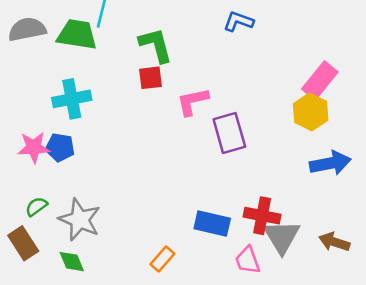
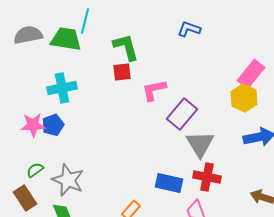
purple rectangle: (229, 133) -> (182, 114), turned 56
blue pentagon: (60, 147) -> (53, 125), turned -30
gray triangle: (282, 237) -> (200, 144), moved

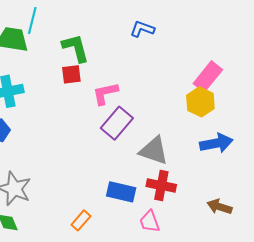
purple rectangle: (182, 114) -> (117, 123), moved
gray triangle: (200, 144) -> (154, 151), turned -40

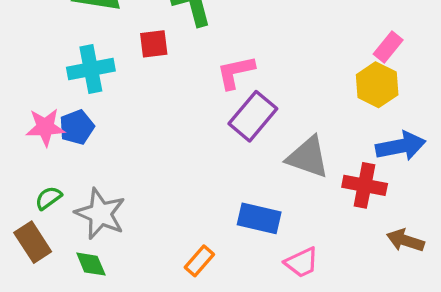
red square: (71, 74) -> (154, 44), moved
pink rectangle: (208, 77) -> (388, 47), size x0.7
red cross: (161, 185) -> (365, 185), moved
pink trapezoid: (150, 221) -> (302, 262), turned -95

